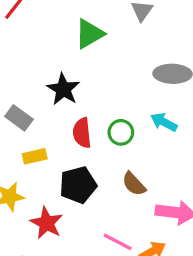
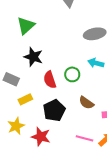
green triangle: (89, 34) -> (26, 26), moved

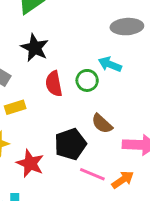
cyan arrow: (96, 63) -> (110, 64), moved
black pentagon: (54, 110) -> (70, 144), moved

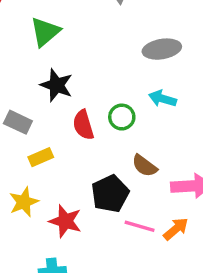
cyan arrow: (110, 64) -> (162, 99), moved

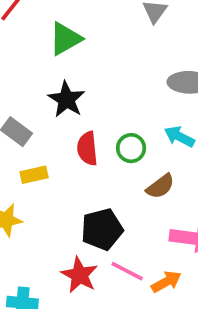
brown semicircle: (145, 166) -> (160, 186), moved, turned -84
red star: (65, 221) -> (80, 275), moved

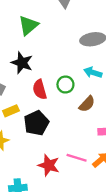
green triangle: (65, 39) -> (28, 25), moved
black pentagon: (102, 229) -> (36, 123), moved

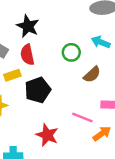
red semicircle: (40, 90) -> (27, 55), moved
pink line: (77, 158) -> (82, 118), moved

